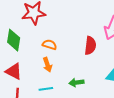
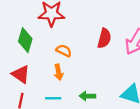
red semicircle: (90, 46) -> (104, 38), moved

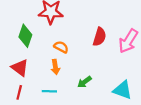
green arrow: (87, 96) -> (84, 82), moved, turned -40

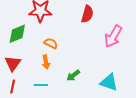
green diamond: (25, 36) -> (17, 34), turned 50
red semicircle: (100, 37) -> (87, 14), moved
red triangle: (20, 68) -> (13, 64), turned 30

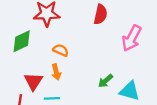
red triangle: (13, 64) -> (33, 81), moved
green arrow: (73, 75) -> (106, 81), moved

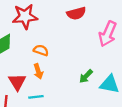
red semicircle: (101, 14) -> (76, 13), turned 66

